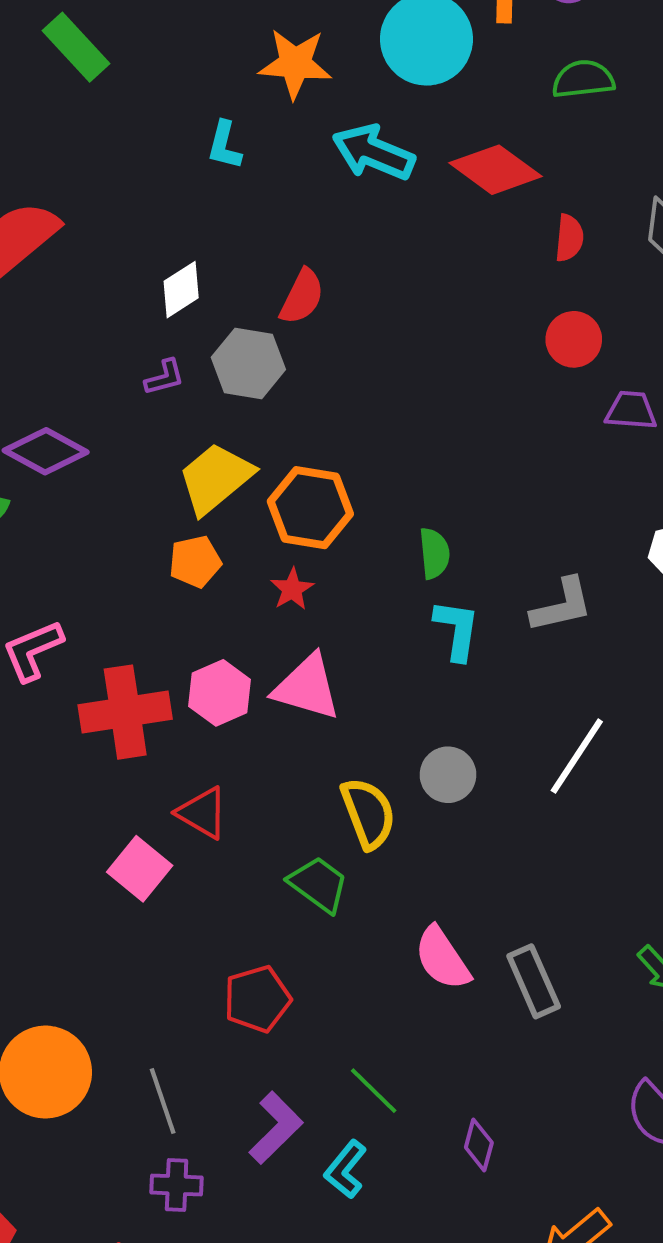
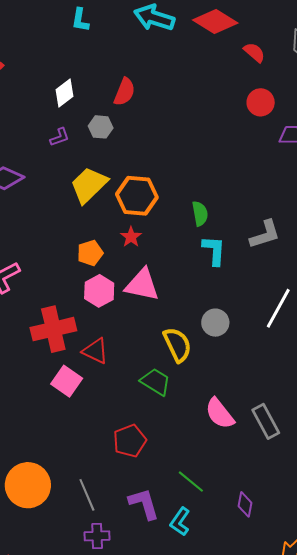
red semicircle: (569, 238) -> (254, 52), turned -50
gray hexagon: (248, 363) -> (101, 127), size x0.7
orange pentagon: (195, 562) -> (90, 253), moved
red cross: (125, 712) -> (53, 329), moved
purple L-shape: (276, 1128) -> (144, 504), turned -57

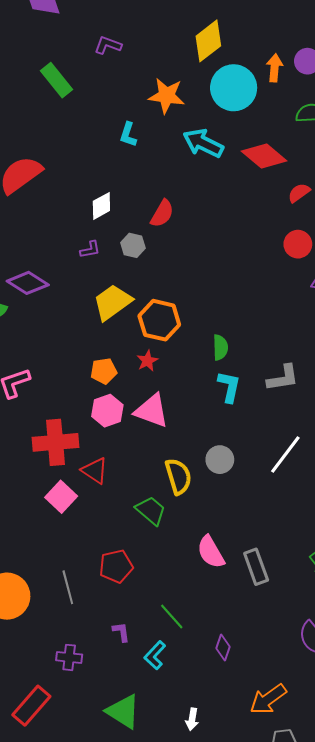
red semicircle: (254, 52) -> (299, 193), turned -85
gray line: (87, 495) -> (68, 587), moved
purple L-shape: (144, 504) -> (121, 632), size x0.6

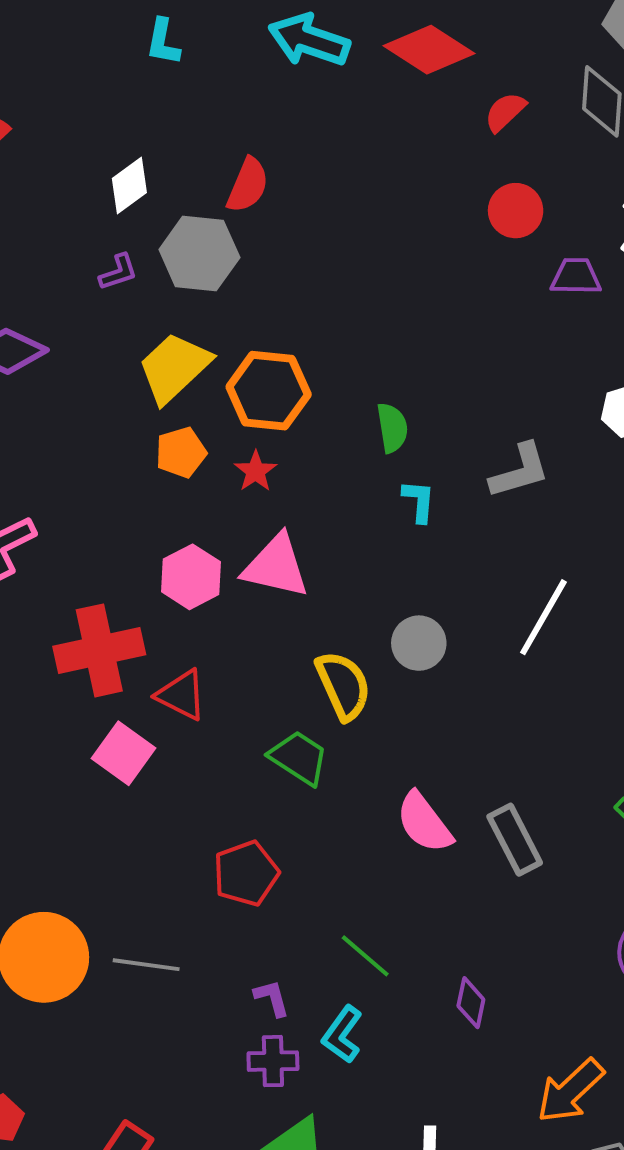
gray hexagon: (133, 245) -> (199, 254), size x1.6
orange pentagon: (104, 371) -> (181, 452), moved
cyan L-shape: (229, 387) -> (419, 501), size x0.7
gray line: (68, 587) -> (146, 965), moved, turned -60
purple cross: (69, 657) -> (273, 1061), moved

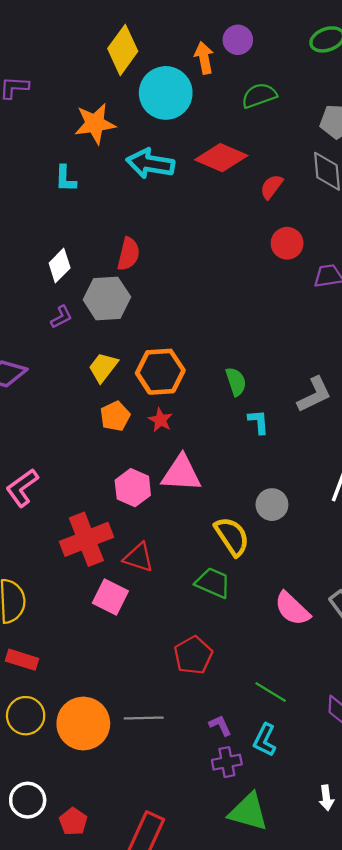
yellow trapezoid: (174, 368) -> (103, 367), size x0.7

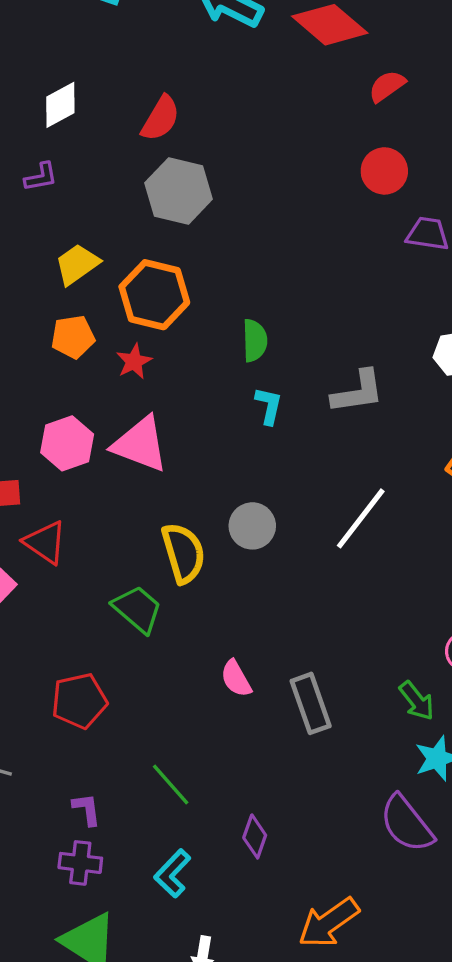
gray hexagon: (107, 298) -> (179, 191), moved
pink semicircle: (292, 609) -> (236, 679), size x0.7
cyan L-shape: (265, 740) -> (172, 873), moved

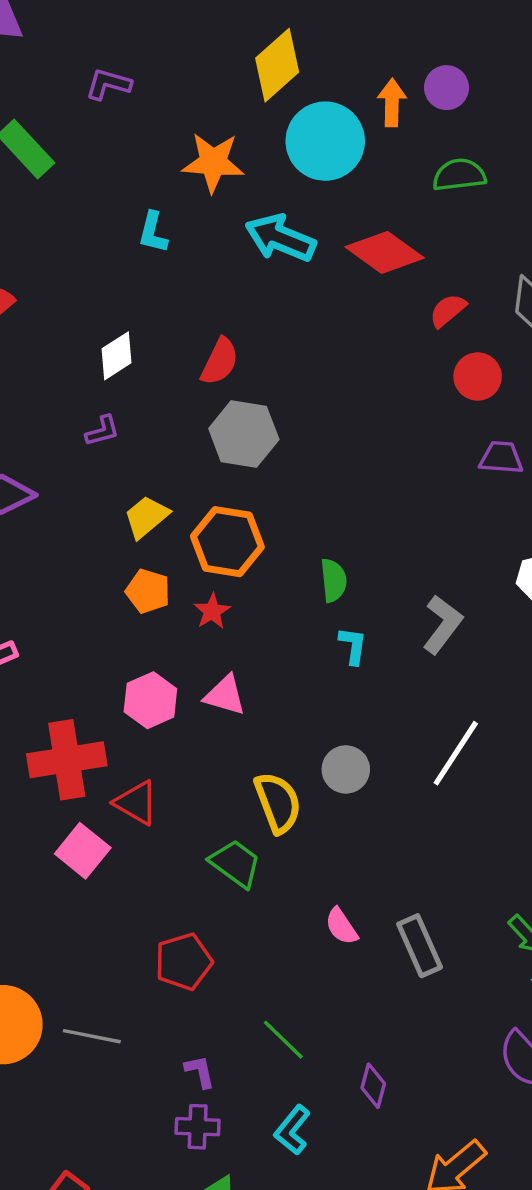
red circle: (384, 171) -> (478, 377), moved
orange pentagon: (73, 337) -> (148, 591), turned 30
gray L-shape: (358, 392) -> (443, 624), turned -40
pink triangle: (140, 444) -> (225, 695), size x0.7

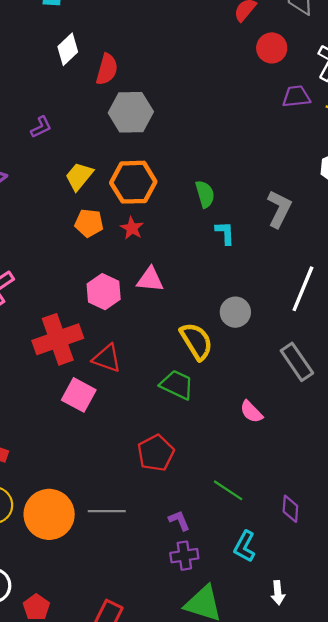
white diamond: (116, 356) -> (68, 49), moved
gray rectangle: (420, 946) -> (297, 362), moved

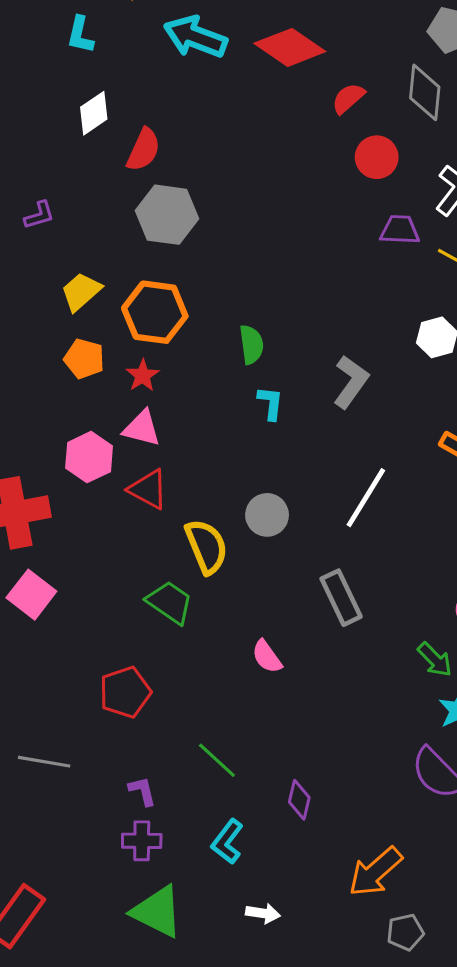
pink triangle: (150, 280) -> (142, 428), moved
red triangle: (107, 358) -> (148, 489), moved
white arrow: (278, 593) -> (263, 913), turned -85

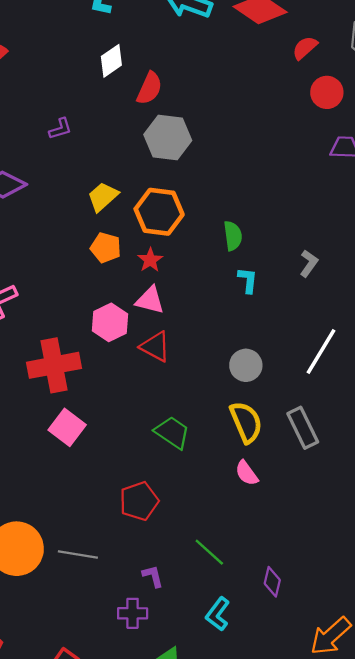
purple L-shape: (39, 215) -> (60, 129), moved
gray L-shape: (351, 382) -> (309, 263), size x0.7
yellow semicircle: (206, 546) -> (246, 422), moved
purple cross: (142, 841) -> (133, 613), moved

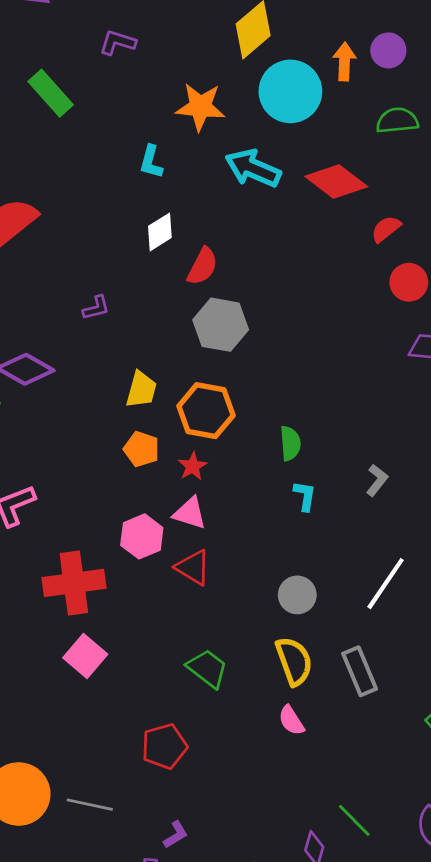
yellow trapezoid: (103, 197) -> (141, 390), turned 144
green line: (209, 552) -> (354, 820), moved
purple L-shape: (153, 576) -> (176, 835), turned 70

